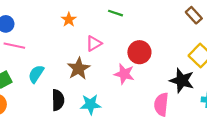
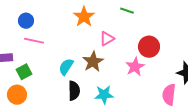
orange star: (69, 20) -> (84, 17), size x1.5
cyan semicircle: (36, 74) -> (66, 67), moved
pink star: (124, 74) -> (135, 67), turned 30

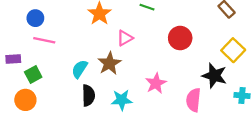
red circle: (149, 47) -> (180, 38), moved
pink star: (135, 67) -> (156, 83), moved

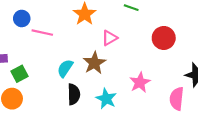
pink line: (44, 40) -> (42, 33), moved
cyan star: (122, 100) -> (106, 99), turned 30

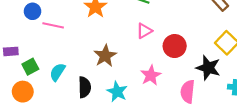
pink triangle: (110, 38) -> (144, 31), moved
red circle: (164, 38) -> (175, 46), moved
cyan semicircle: (65, 68) -> (57, 72), moved

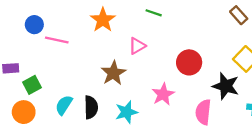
pink triangle: (144, 31) -> (137, 46), moved
cyan semicircle: (57, 72) -> (64, 105), moved
cyan star: (117, 92) -> (126, 112), turned 30

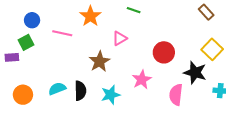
pink line: (57, 40) -> (62, 33), moved
green square: (32, 85) -> (26, 42), moved
cyan semicircle: (64, 105) -> (57, 89), turned 36

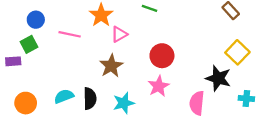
pink triangle: (120, 38) -> (119, 34), moved
red circle: (164, 52) -> (162, 56), moved

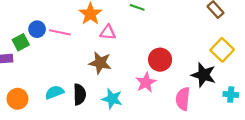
blue circle: (36, 20) -> (37, 29), moved
pink triangle: (119, 34) -> (108, 32), turned 35
red circle: (162, 56) -> (160, 60), moved
brown star: (111, 66) -> (100, 63), turned -30
cyan star: (124, 103) -> (112, 99), turned 30

